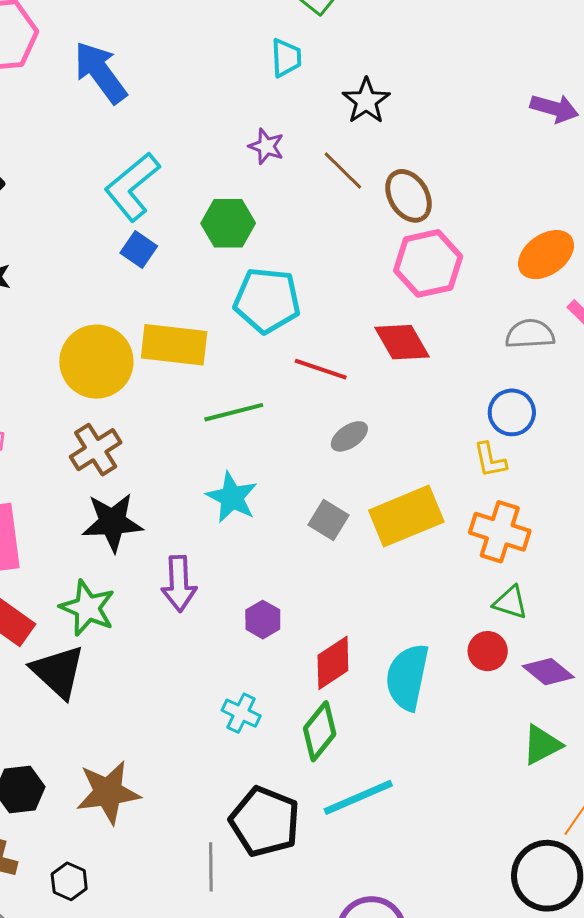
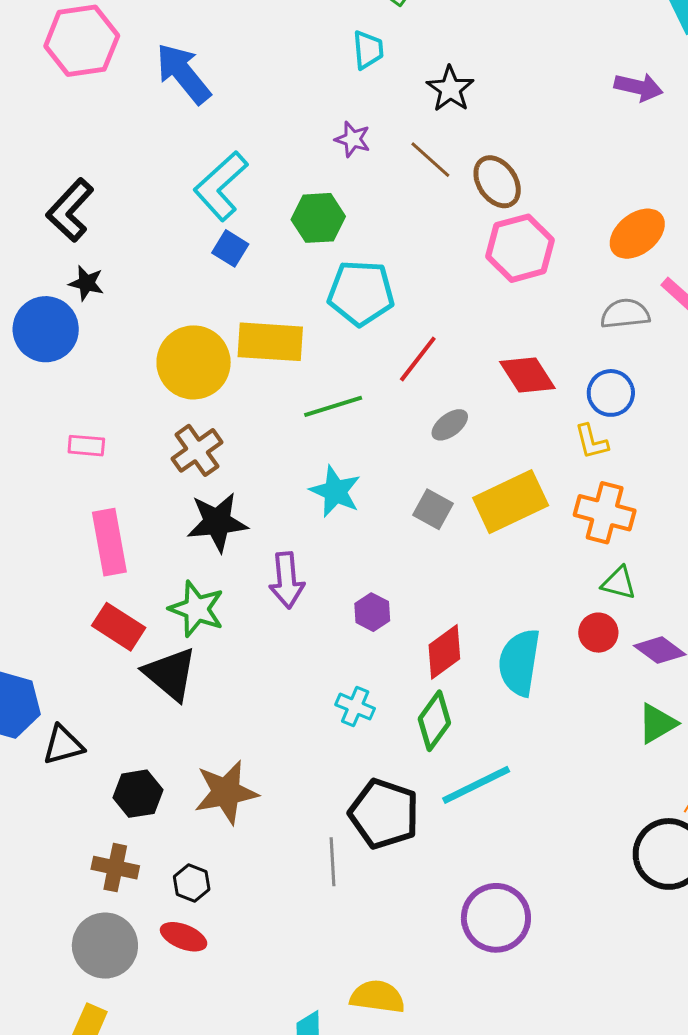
red diamond: (402, 342) -> (527, 375), moved
red line: (321, 369) -> (418, 359), turned -68

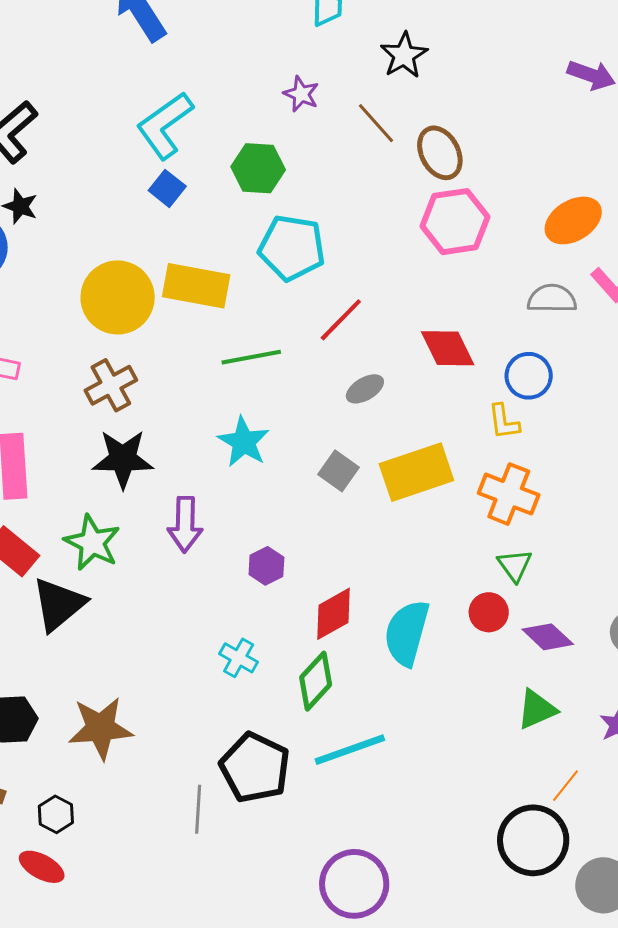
green triangle: (619, 583) -> (515, 565), turned 33
black triangle: (170, 674) -> (59, 604), turned 34

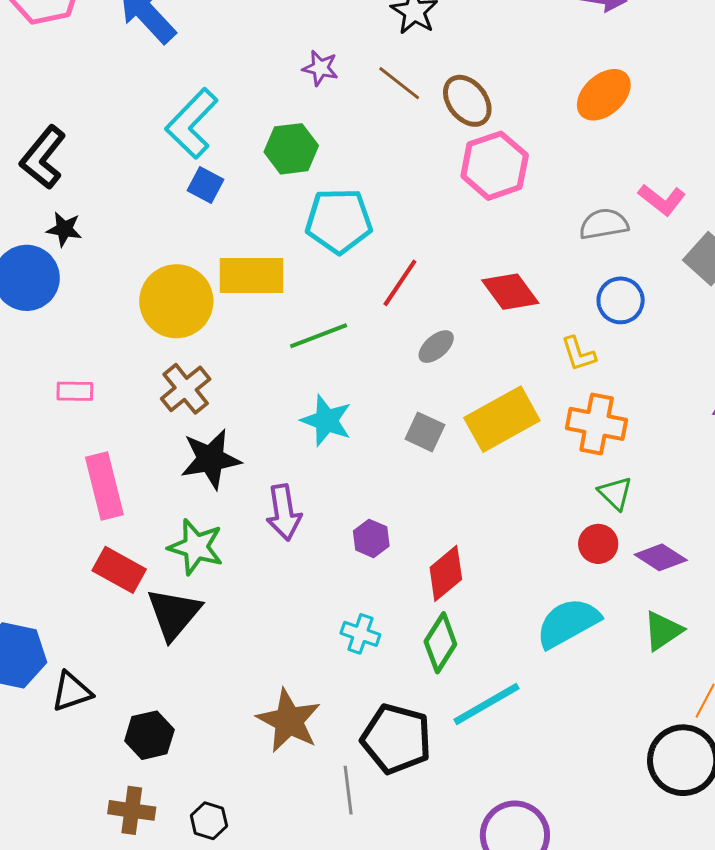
orange ellipse: (573, 220) -> (604, 95), moved
blue circle: (529, 376) -> (621, 300), moved
cyan semicircle: (407, 633) -> (568, 623), moved, turned 56
brown star: (100, 728) -> (289, 721), moved, turned -30

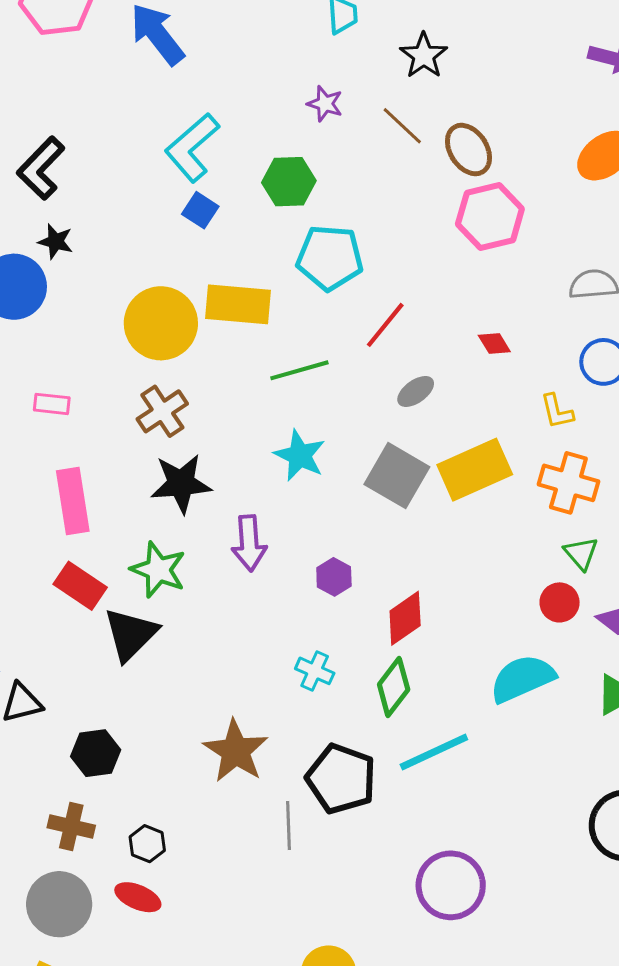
red diamond: (510, 292) -> (494, 343), size x0.6
gray square: (425, 432) -> (397, 476), size x1.6

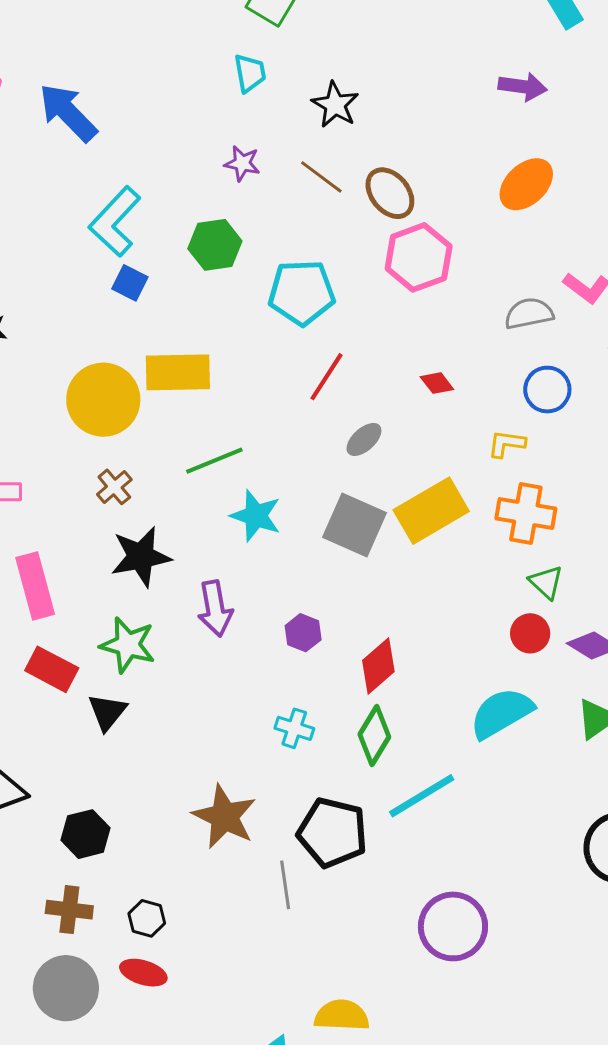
cyan pentagon: (330, 258) -> (302, 293), moved
green line: (299, 370) -> (214, 461), moved
brown cross: (162, 411) -> (114, 487), size x0.7
yellow L-shape: (557, 411) -> (506, 444), turned 117
black triangle: (131, 634) -> (107, 712), size x0.7

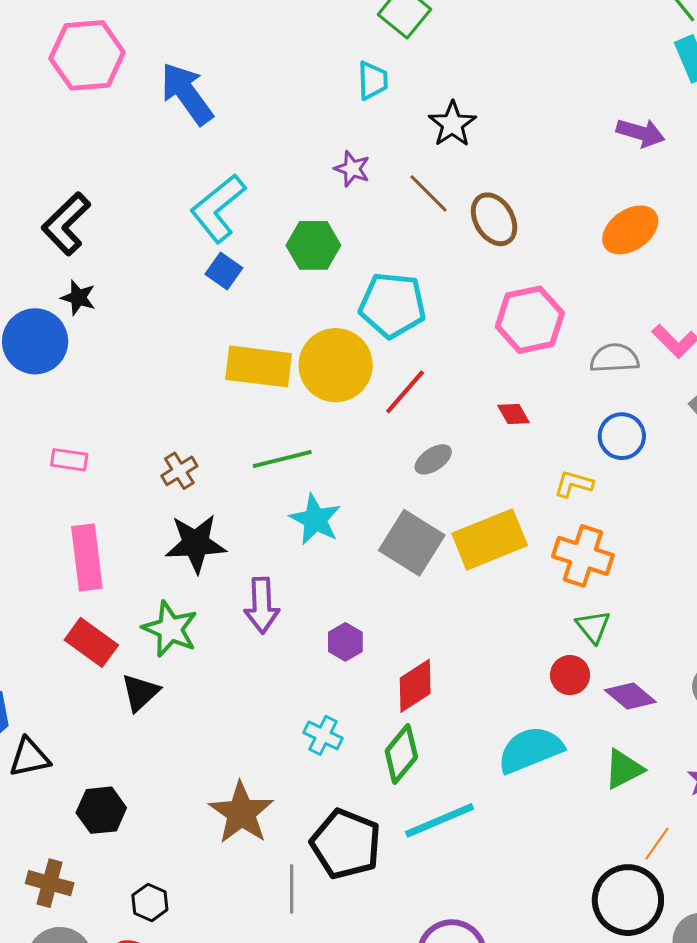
pink hexagon: (419, 257) -> (530, 320), moved
yellow circle: (103, 400) -> (336, 365), moved
brown cross: (69, 910) -> (50, 883), moved

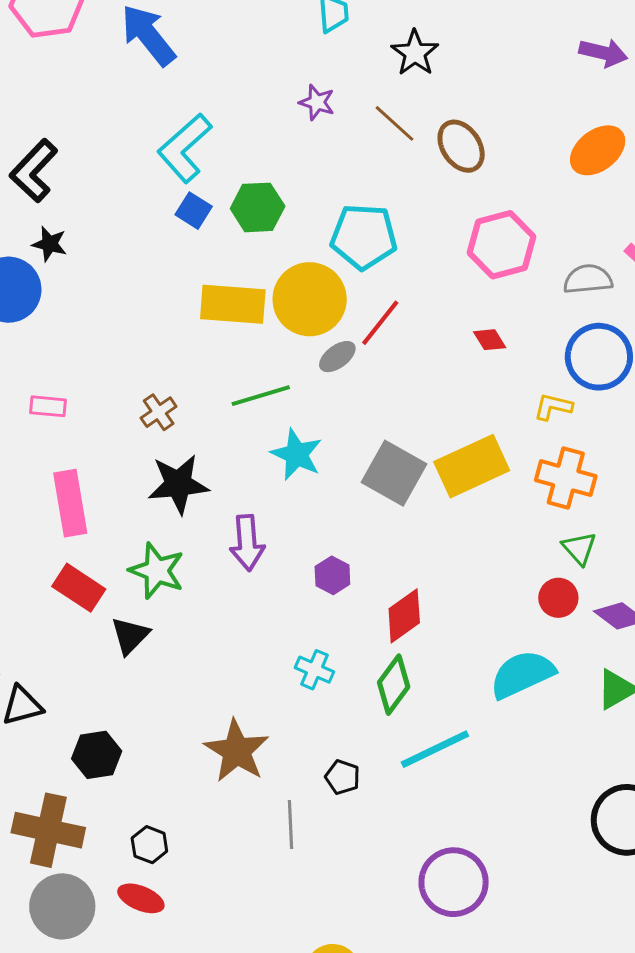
green hexagon: (313, 245) -> (258, 207), moved
blue circle: (622, 436) -> (599, 357), size x1.4
gray ellipse: (433, 459) -> (337, 357), moved
black pentagon: (346, 844) -> (343, 777), size x0.5
brown cross: (50, 883) -> (48, 830), size x1.5

